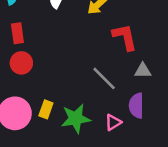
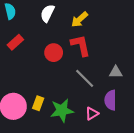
red rectangle: (17, 33) -> (15, 42), turned 56
red L-shape: (125, 37) -> (81, 45), moved
red circle: (21, 63) -> (54, 53), moved

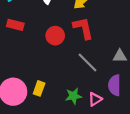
red rectangle: (15, 42) -> (15, 25), turned 56
green star: (62, 110) -> (74, 96), moved, size x0.7

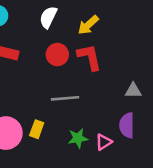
red circle: (55, 36) -> (57, 55), moved
gray line: (88, 63) -> (65, 98), moved, turned -50

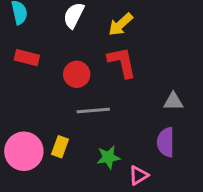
red circle: (57, 55) -> (77, 74), moved
pink triangle: (104, 142) -> (139, 175), moved

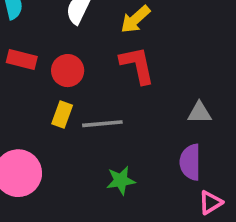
red circle: (77, 74) -> (68, 71), moved
yellow rectangle: (60, 147) -> (62, 115), moved
pink triangle: (139, 175) -> (210, 202), moved

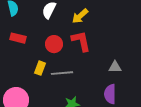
red circle: (68, 71) -> (54, 44), moved

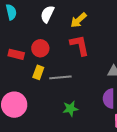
red rectangle: (18, 38) -> (16, 54), moved
red circle: (54, 44) -> (40, 48), moved

